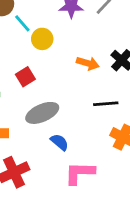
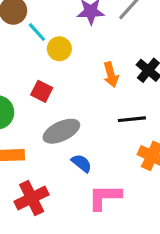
orange arrow: (88, 63) -> (111, 75), turned 60
red square: (25, 77) -> (42, 91), turned -30

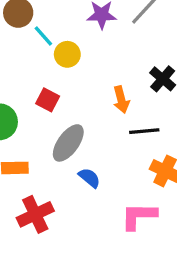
orange arrow: (111, 75) -> (121, 100), moved
gray ellipse: (61, 131) -> (68, 143), turned -30
pink L-shape: (105, 197) -> (139, 216), moved

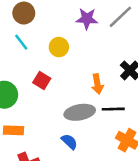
cyan line: (43, 36) -> (21, 42), moved
gray ellipse: (68, 143) -> (80, 112), moved, turned 40

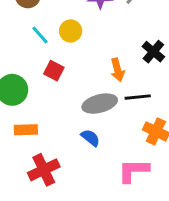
cyan line: (21, 42) -> (40, 35), moved

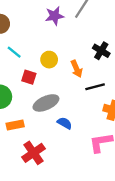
yellow circle: (71, 31) -> (49, 60), moved
gray ellipse: (100, 104) -> (46, 103), moved

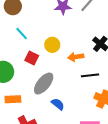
orange arrow: (77, 69) -> (76, 57), turned 98
gray ellipse: (46, 103) -> (44, 84), turned -35

